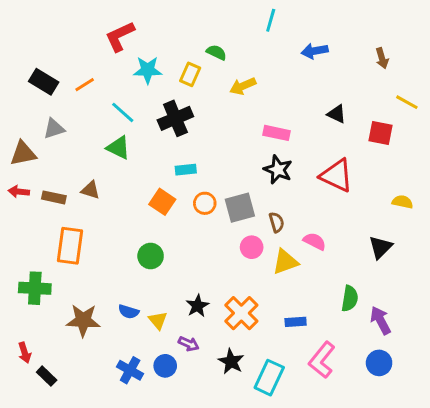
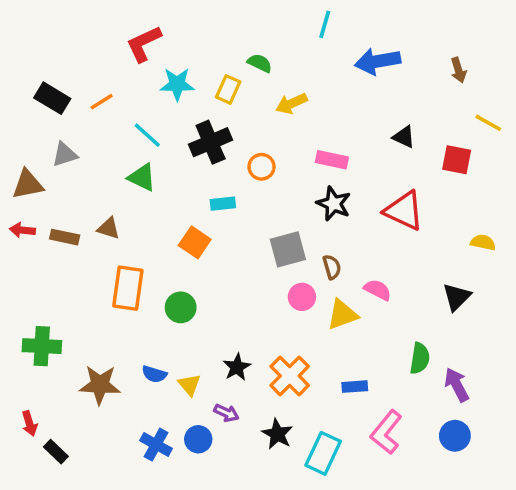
blue arrow: (315, 51) -> (378, 61), size x1.4
orange circle: (205, 203) -> (262, 167), moved
orange rectangle: (70, 246) -> (128, 288), moved

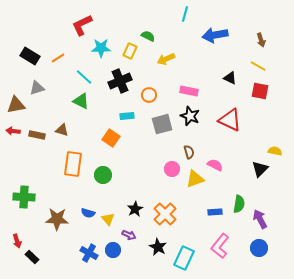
yellow line: (488, 123) -> (258, 66), moved
yellow semicircle: (483, 242) -> (275, 151), moved
gray square: (288, 249) -> (162, 124), moved
blue rectangle: (355, 387) -> (215, 212), moved

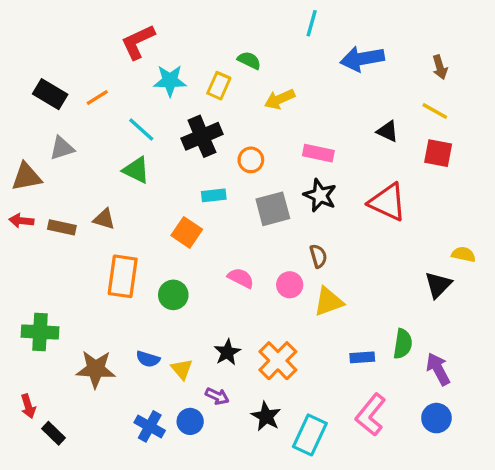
pink semicircle: (215, 165) -> (241, 278), moved

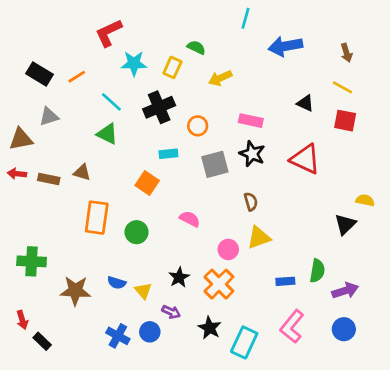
pink circle: (290, 285) -> (228, 249), moved
purple arrow: (438, 369) -> (345, 291), turned 100

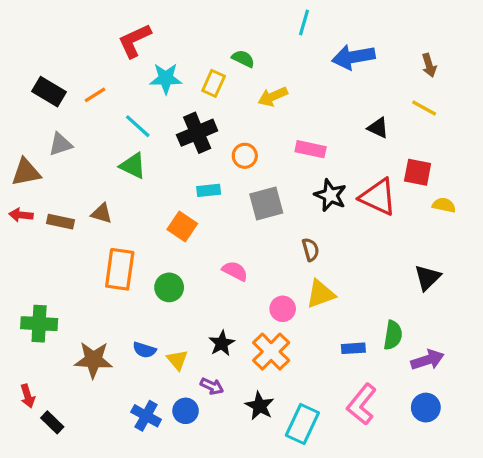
red square: (345, 121) -> (418, 172), moved
black star: (252, 154) -> (330, 195), moved
yellow semicircle: (365, 200) -> (444, 205), moved

